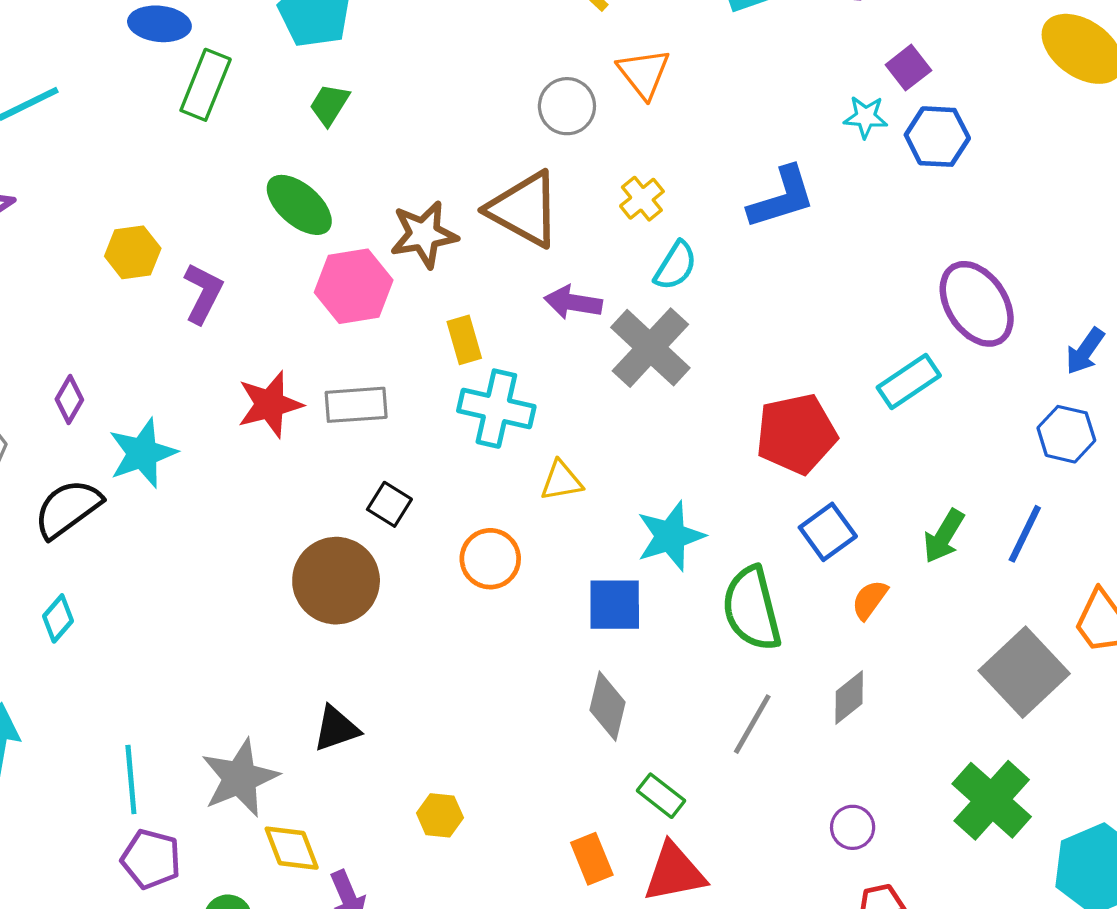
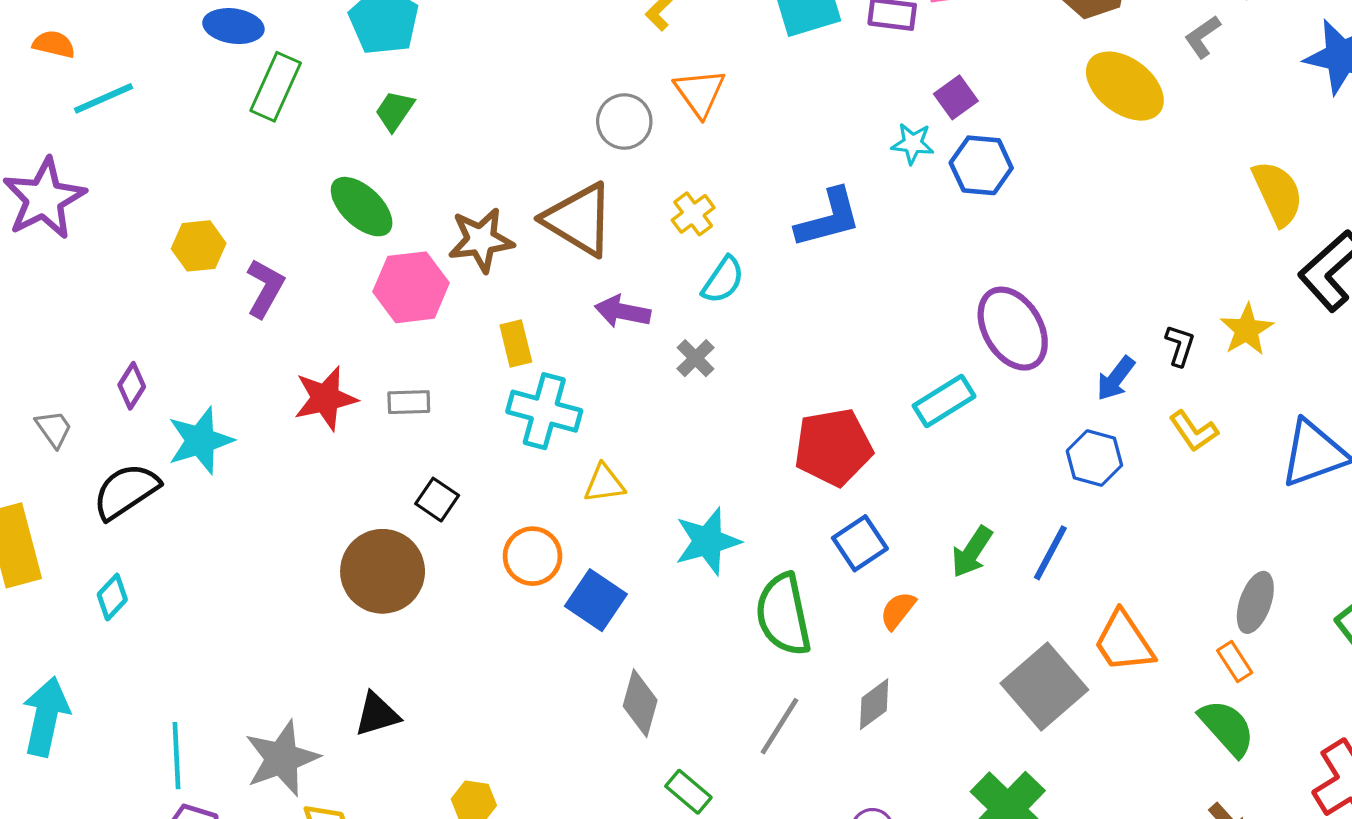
gray cross: (650, 348) -> (695, 358), size x0.5
gray rectangle: (356, 405) -> (409, 402), size x0.7
blue square: (615, 605) -> (596, 600), moved, turned 32

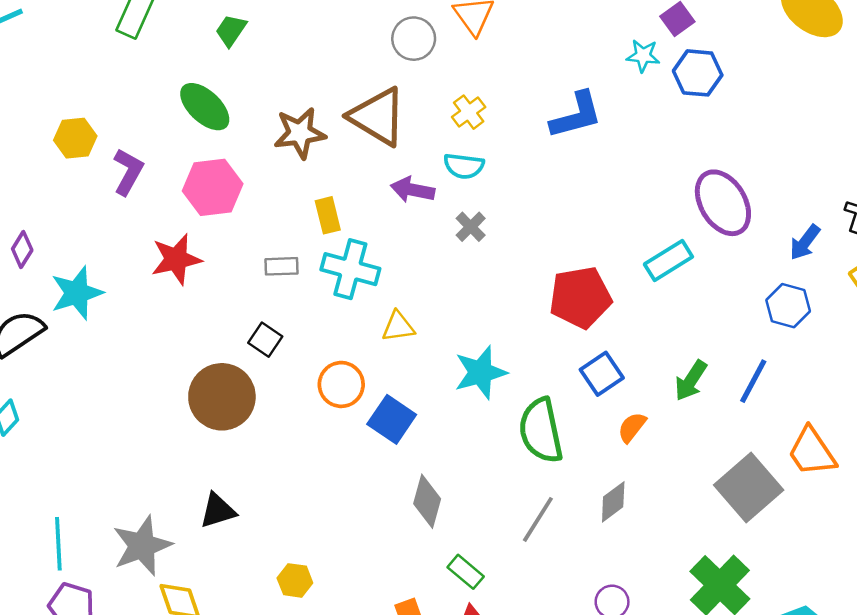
cyan semicircle: (723, 280) -> (464, 166), moved, turned 63
pink hexagon: (411, 287) -> (213, 187), moved
gray rectangle: (409, 402) -> (282, 266), moved

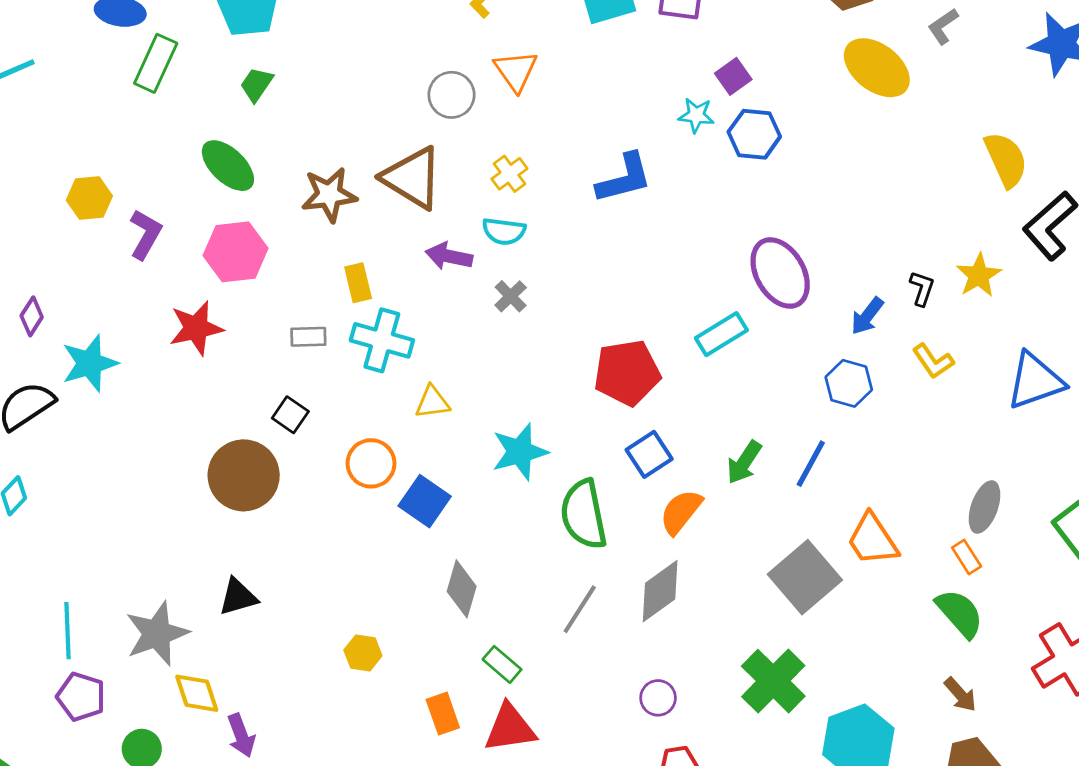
orange semicircle: (632, 427) -> (681, 512), size x1.4
gray diamond: (613, 502) -> (660, 591), size x1.4
yellow hexagon: (295, 580) -> (363, 653), moved

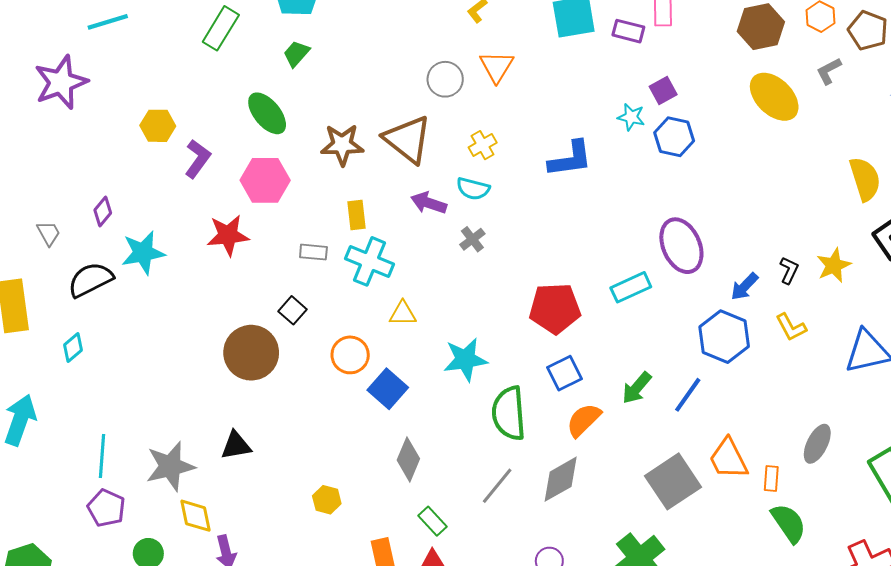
blue hexagon: (849, 383) -> (724, 337), size x1.4
orange rectangle: (967, 557) -> (771, 478), moved, turned 30

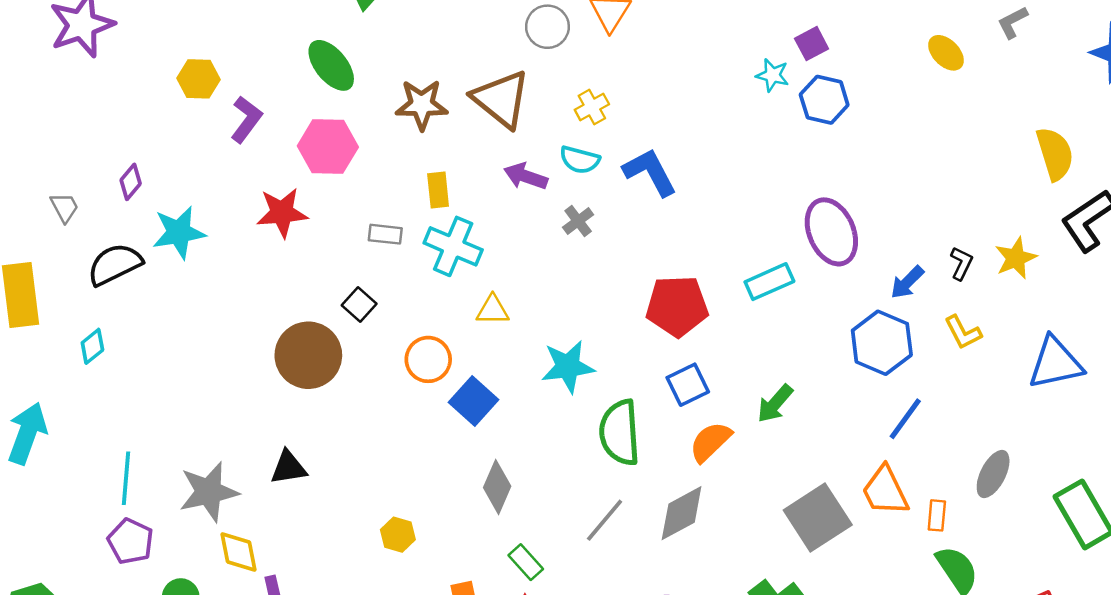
yellow ellipse: (774, 97) -> (946, 53), size x0.6
blue L-shape: (570, 159) -> (650, 172), moved, turned -111
blue line: (688, 395) -> (905, 419), moved

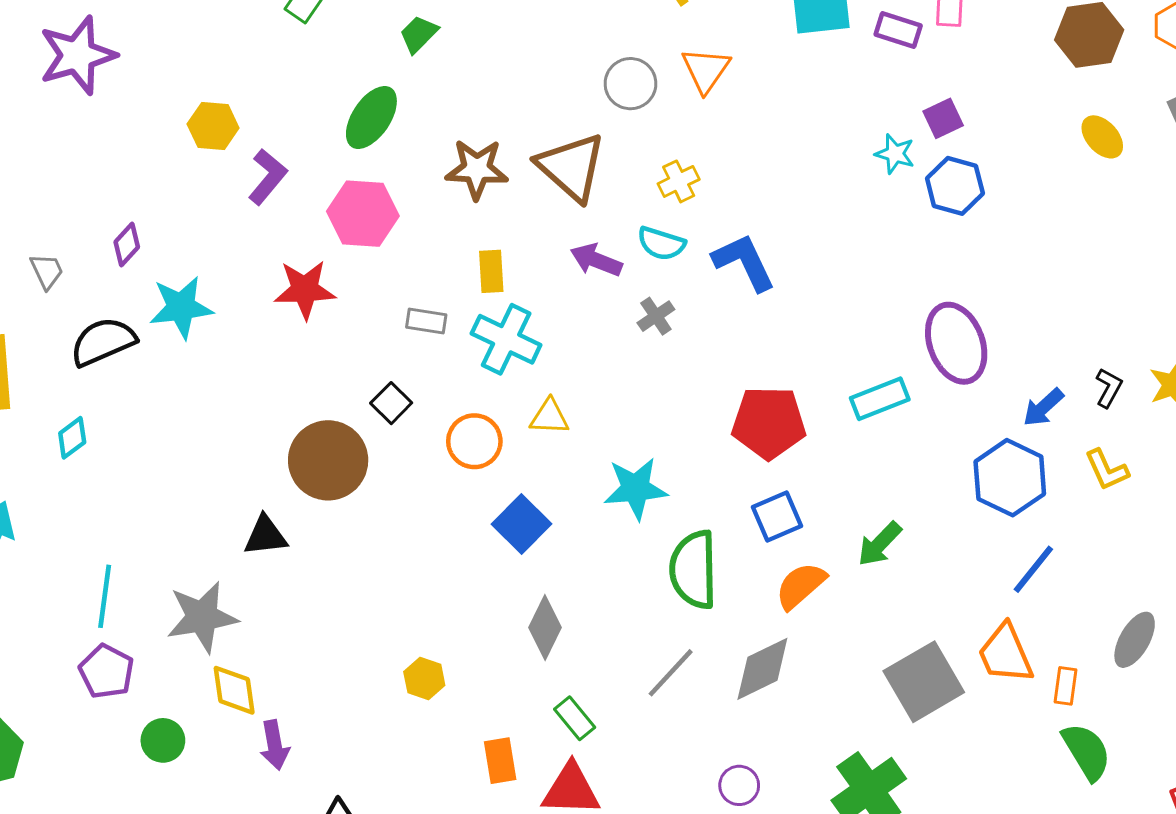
green ellipse: (331, 65) -> (371, 117), turned 70
orange circle: (428, 359) -> (474, 441), moved
black triangle: (288, 467) -> (265, 536), moved

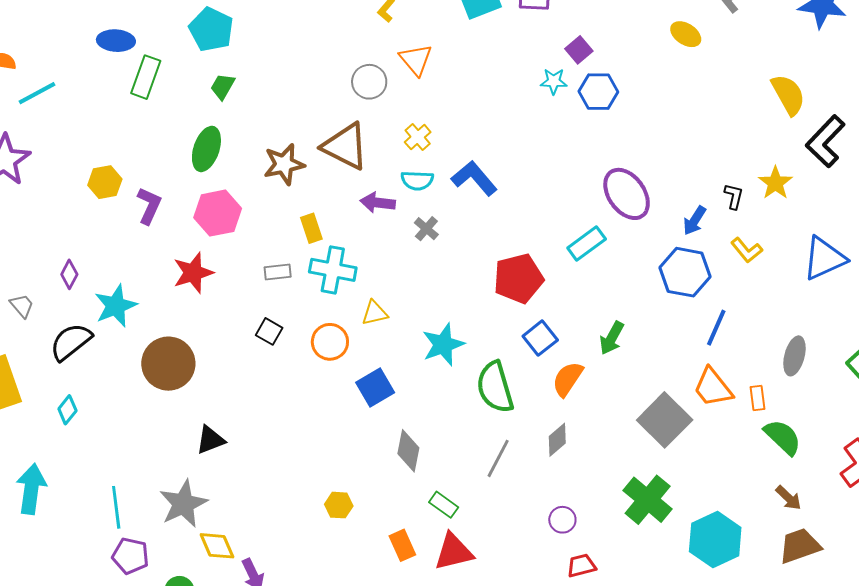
brown circle: (328, 460) -> (168, 364), moved
blue square: (522, 524) -> (375, 387), turned 30
gray diamond: (762, 669) -> (557, 440), size x0.7

